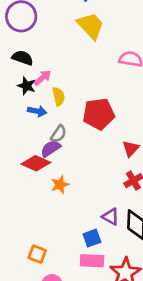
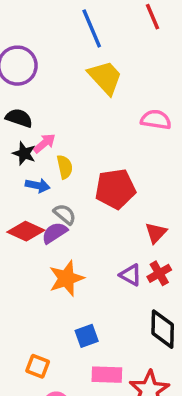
gray semicircle: (59, 134) -> (65, 214), turned -84
red diamond: (36, 163) -> (26, 231), moved
orange star: (60, 185) -> (66, 278), size x1.5
purple triangle: (111, 217) -> (131, 275), moved
blue square: (92, 238) -> (87, 336), moved

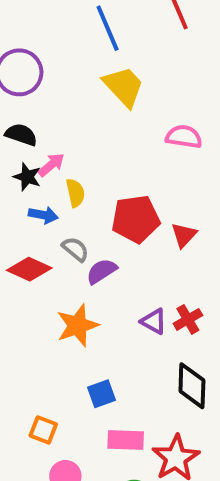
purple semicircle: (55, 233) -> (102, 271), moved
red triangle: (156, 233) -> (184, 235), moved

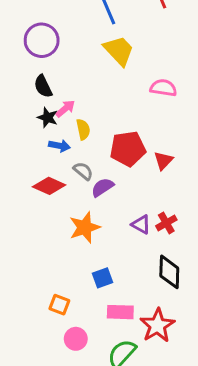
black semicircle: (21, 135) -> (43, 86), turned -135

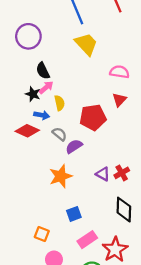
black semicircle: (43, 86) -> (43, 71), moved
red triangle: (163, 161) -> (119, 100), moved
red diamond: (49, 186) -> (27, 131), moved
pink rectangle: (120, 312) -> (87, 240), turned -36

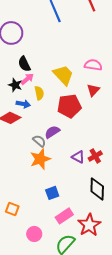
yellow trapezoid: (86, 44) -> (63, 75), moved
gray semicircle: (59, 134) -> (39, 141), moved
orange square: (42, 234) -> (12, 209), moved

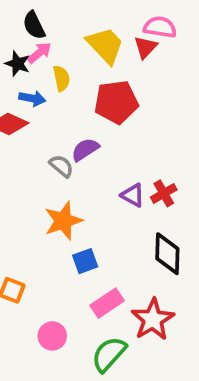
red triangle: (93, 90) -> (145, 47), moved
orange star: (40, 159) -> (63, 221), moved

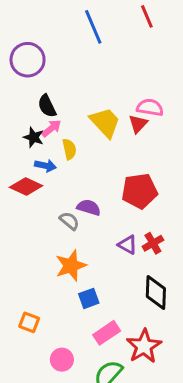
red pentagon: (116, 102) -> (139, 191), moved
purple semicircle: (85, 150) -> (89, 207), turned 50

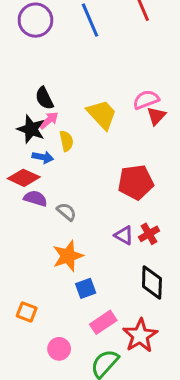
purple circle: (28, 60) -> (35, 20), moved
pink semicircle: (150, 107) -> (146, 100), turned -30
red triangle: (138, 124) -> (156, 116), moved
black star: (34, 137) -> (31, 129), size x1.4
purple semicircle: (89, 207) -> (35, 198), moved

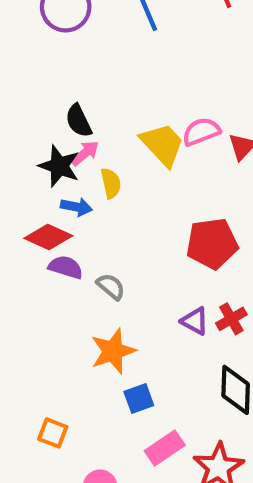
pink semicircle: (146, 100) -> (201, 132), moved

